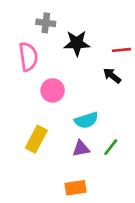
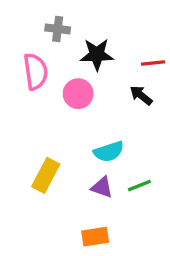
pink circle: (53, 90) -> (78, 94), moved
green line: (111, 147) -> (139, 186), turned 30
purple triangle: (81, 149) -> (102, 187), turned 30

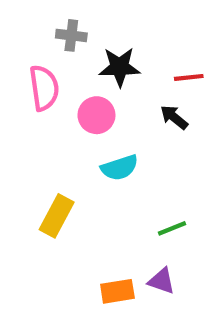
cyan semicircle: (109, 152) -> (120, 168), moved
purple triangle: (102, 187) -> (162, 281), moved

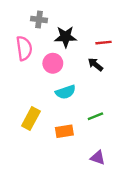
green line: (172, 228) -> (95, 116), moved
purple triangle: (162, 281) -> (98, 158), moved
orange rectangle: (117, 291) -> (64, 131), moved

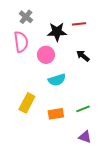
gray cross: (39, 20) -> (26, 17), moved, turned 32
red line: (103, 43) -> (79, 24), moved
green line: (95, 116) -> (83, 109), moved

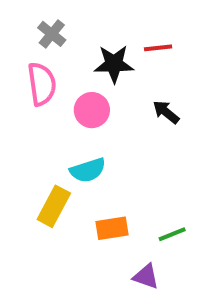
cyan semicircle: (57, 80) -> (88, 170), moved
green line: (83, 109) -> (172, 234), moved
purple triangle: (85, 137) -> (146, 276), moved

